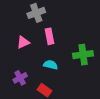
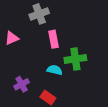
pink triangle: (23, 42) -> (12, 38), moved
green cross: (83, 55) -> (75, 59), moved

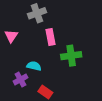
pink triangle: (12, 38) -> (11, 36), turned -32
cyan semicircle: (55, 70) -> (34, 66), moved

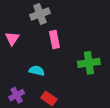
green cross: (71, 56) -> (89, 63), moved
purple cross: (20, 79) -> (17, 95), moved

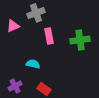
pink triangle: (12, 38) -> (13, 26), moved, turned 32
green cross: (89, 63) -> (80, 40), moved

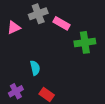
pink rectangle: (49, 36) -> (62, 23), moved, turned -49
cyan semicircle: (33, 64) -> (35, 68), turned 64

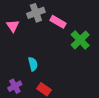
pink triangle: (14, 28) -> (13, 26), turned -40
green cross: (85, 42) -> (80, 40), turned -36

